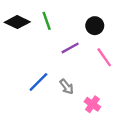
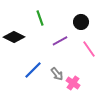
black diamond: (17, 22) -> (14, 37), moved
pink cross: (92, 104) -> (73, 83), moved

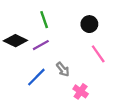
purple line: (60, 41) -> (41, 45), moved
gray arrow: (57, 74) -> (63, 69), moved

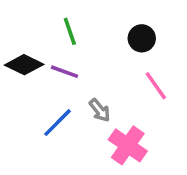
purple line: (41, 45) -> (65, 72), turned 49
pink cross: (81, 91) -> (128, 145), size x1.5

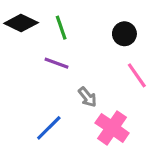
black diamond: (24, 65) -> (21, 23), moved
blue line: (58, 123) -> (49, 128), moved

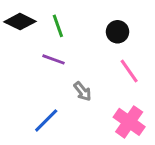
pink cross: (112, 128) -> (129, 122), moved

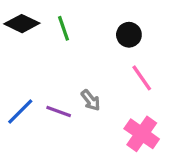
purple line: (54, 59) -> (59, 111), moved
blue line: (46, 120) -> (20, 111), moved

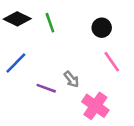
blue line: (20, 111) -> (16, 63), moved
pink cross: (142, 134) -> (95, 106), moved

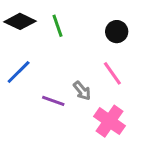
pink line: (112, 62) -> (112, 73), moved

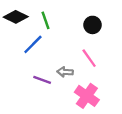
blue line: (19, 72) -> (33, 44), moved
gray arrow: (82, 91) -> (65, 72), turned 133

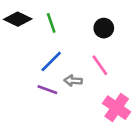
blue line: (33, 44) -> (51, 61), moved
pink cross: (87, 96) -> (117, 108), moved

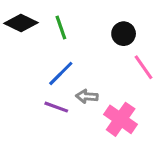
pink line: (100, 65) -> (143, 67), moved
pink cross: (117, 108) -> (121, 119), moved

